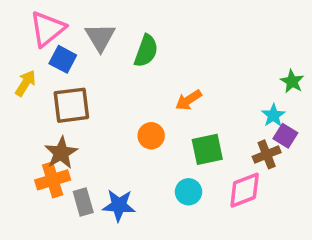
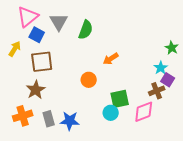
green square: (207, 149) -> (120, 99), moved
orange cross: (53, 180) -> (23, 116), moved

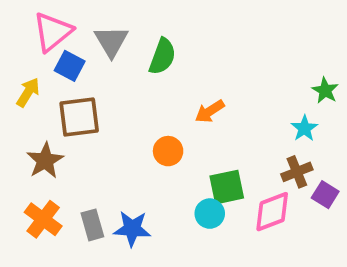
purple square: (168, 80) -> (325, 195), moved
brown star: (36, 90) -> (45, 161), moved
orange cross: (23, 116) -> (43, 219), turned -36

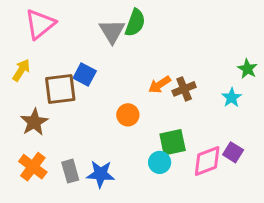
gray triangle: (111, 41) -> (112, 31), moved
green semicircle: (162, 56) -> (135, 23), moved
blue square: (70, 66) -> (85, 75), moved
brown cross: (297, 172) -> (184, 89), moved
purple square: (325, 195) -> (233, 152), moved

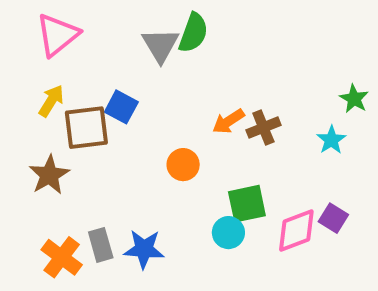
yellow arrow: (21, 70) -> (51, 101), moved
orange cross: (33, 167) -> (62, 257), moved

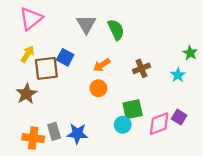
green semicircle: (193, 33) -> (116, 30), moved, turned -45
orange arrow: (228, 121) -> (102, 65), moved
orange cross: (62, 257) -> (33, 138), turned -30

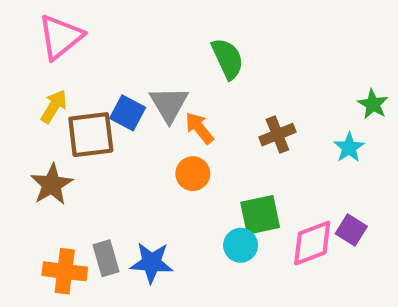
gray triangle: (86, 24) -> (169, 104), moved
orange arrow: (102, 65) -> (199, 128), turned 84

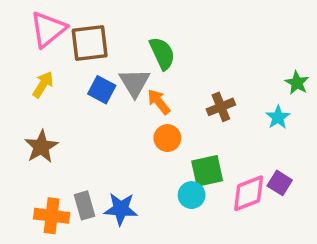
green semicircle: (228, 59) -> (162, 53), moved
brown square: (91, 135) -> (90, 43), moved
orange circle: (193, 174) -> (167, 138), moved

